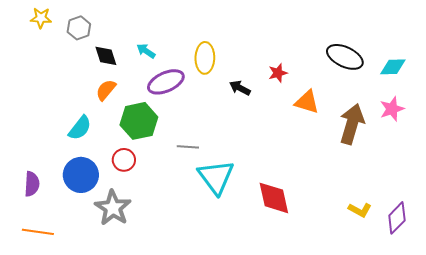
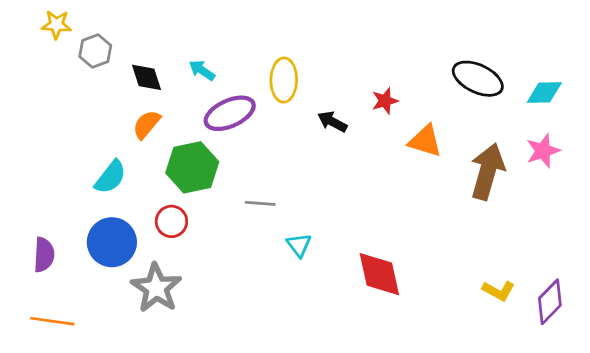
gray hexagon: (79, 28) -> (95, 51), moved
cyan triangle: (216, 177) -> (299, 245), size x0.5

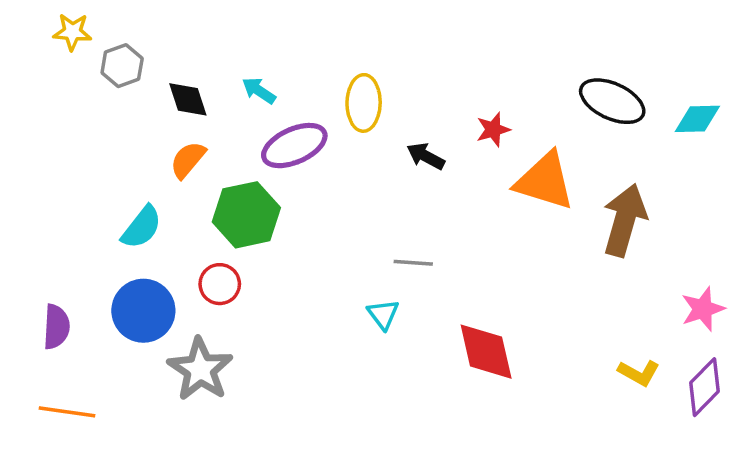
orange triangle: (425, 141) -> (545, 181), size x1.4
pink star: (543, 151) -> (703, 309), moved
gray line: (260, 203) -> (413, 263), moved

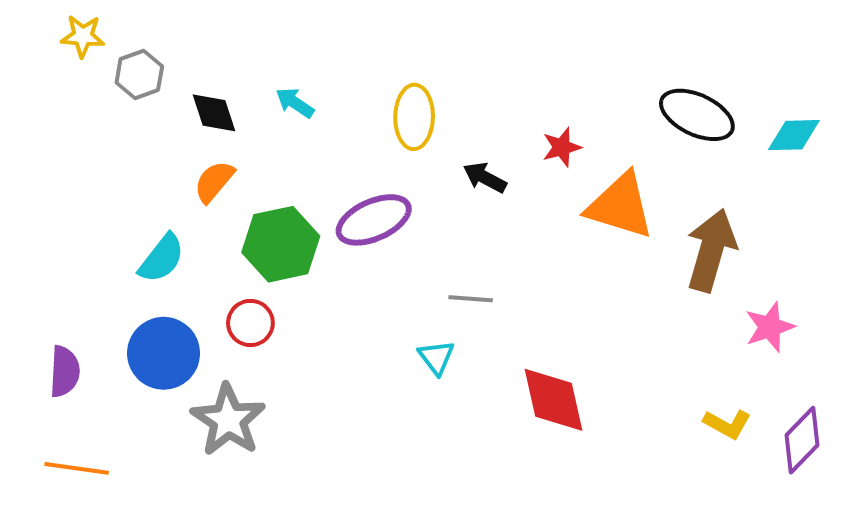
purple ellipse: (294, 146) -> (374, 220), moved
pink star: (703, 309) -> (770, 327), moved

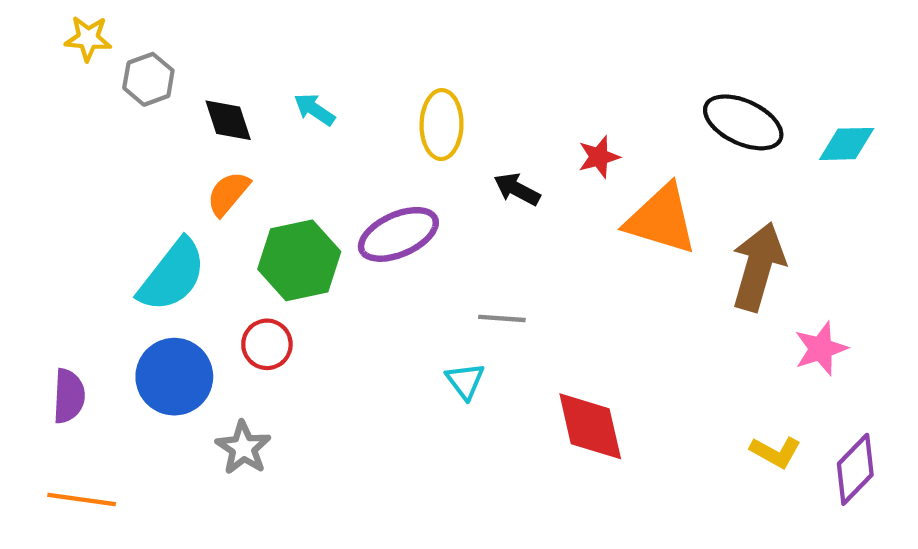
cyan semicircle: (162, 258) -> (172, 275), size x1.4
gray star: (228, 420) -> (243, 448), size x0.7

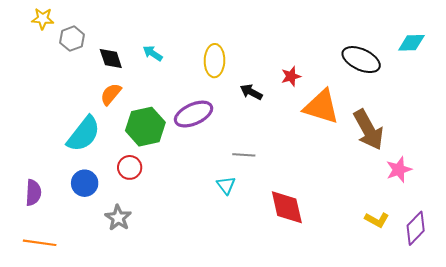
cyan diamond: (847, 144) -> (411, 43), moved
brown arrow: (758, 267) -> (368, 130), turned 135
blue circle: (174, 377) -> (85, 183), size x0.7

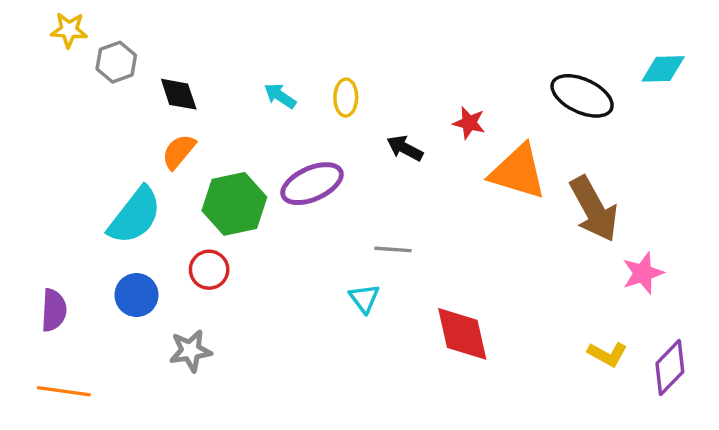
cyan arrow: (153, 53) -> (280, 96), moved
yellow ellipse: (214, 61) -> (346, 98), size x0.7
red star: (291, 76) -> (469, 123), turned 30
gray star: (118, 218) -> (191, 351), turned 30

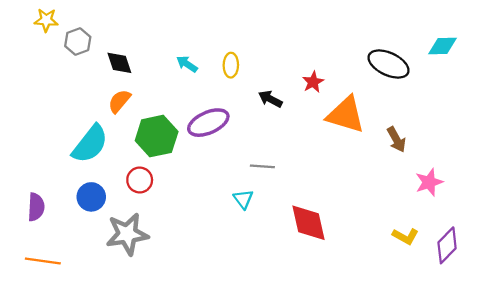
red star: (469, 123) -> (313, 82), turned 30
brown arrow: (594, 209) -> (396, 139), size x0.6
gray star: (191, 351) -> (127, 234), size x1.5

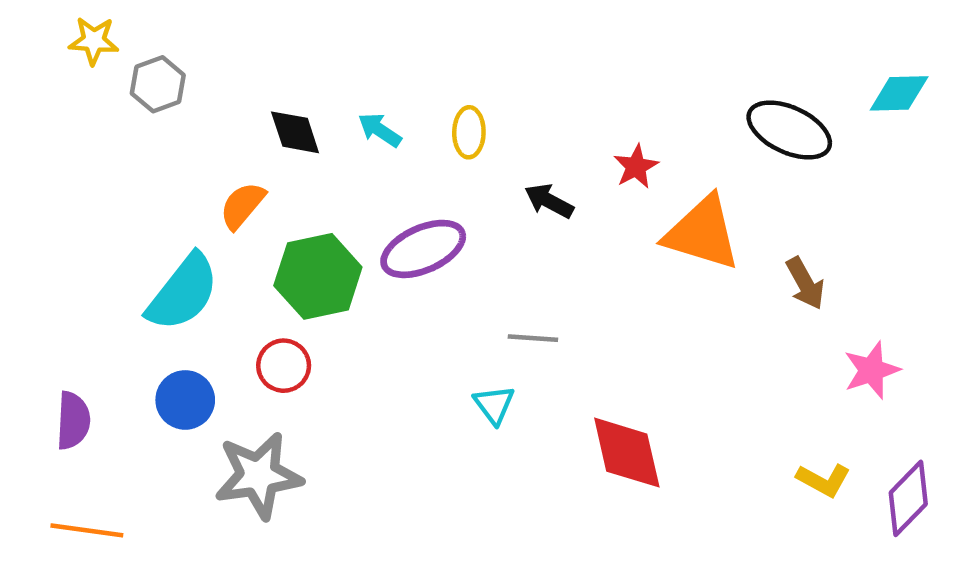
black diamond: (119, 63) -> (295, 132), moved

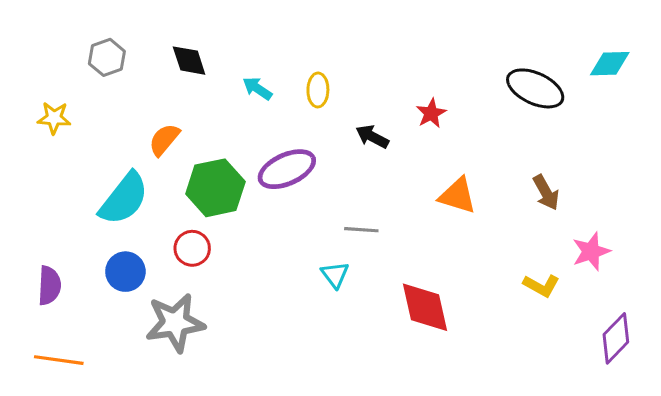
yellow star: (94, 41) -> (54, 118), moved
black diamond: (295, 132) -> (189, 61), moved
orange triangle: (702, 233) -> (458, 196), moved, size x0.7
yellow L-shape: (824, 480) -> (541, 286), moved

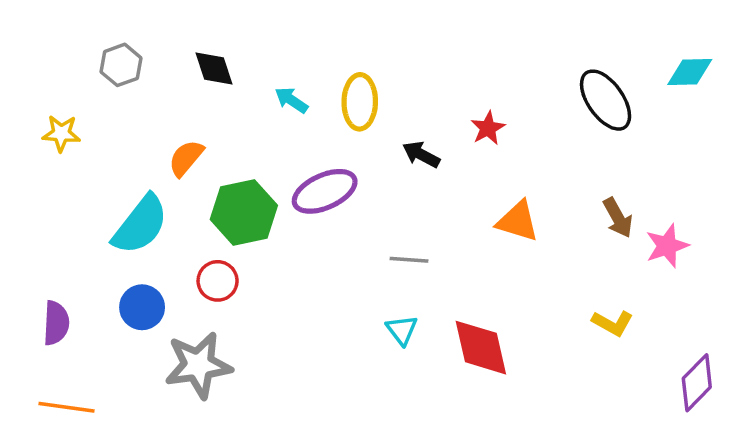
black ellipse: (535, 88) -> (606, 100), turned 30
yellow ellipse: (318, 90) -> (360, 102), size x1.4
pink star: (591, 251) -> (667, 246), moved
cyan triangle: (335, 275) -> (402, 330), moved

